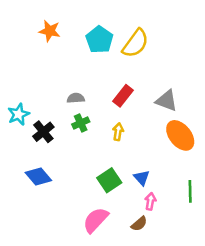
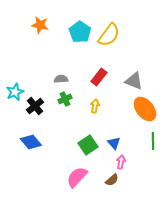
green line: (190, 191) -> (153, 141), moved

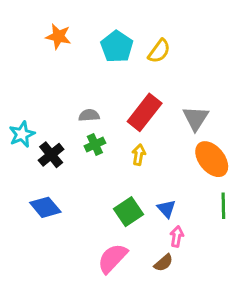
yellow semicircle: (109, 35) -> (159, 51), size x0.7
red rectangle: (99, 77) -> (145, 112), size x1.4
gray triangle: (134, 81) -> (196, 118), turned 42

